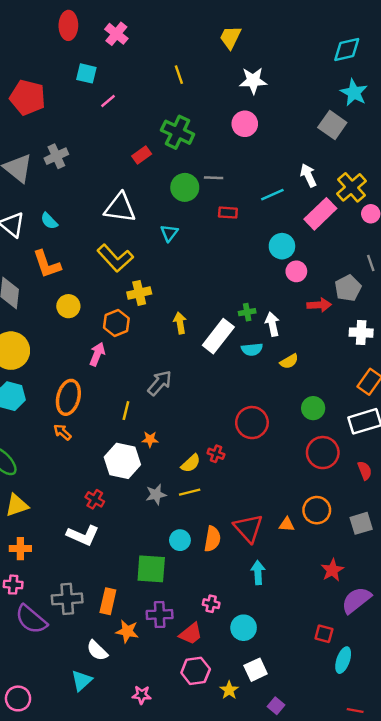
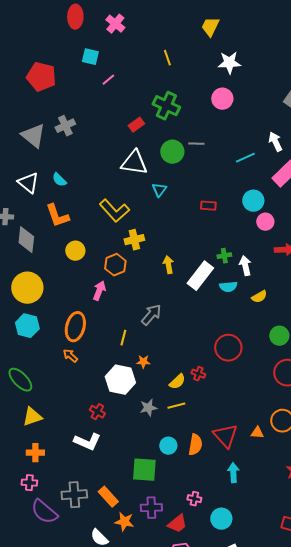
white triangle: (120, 208) -> (134, 163), moved
red rectangle: (228, 213) -> (208, 206), moved
orange rectangle: (108, 601) -> (108, 497), turned -55

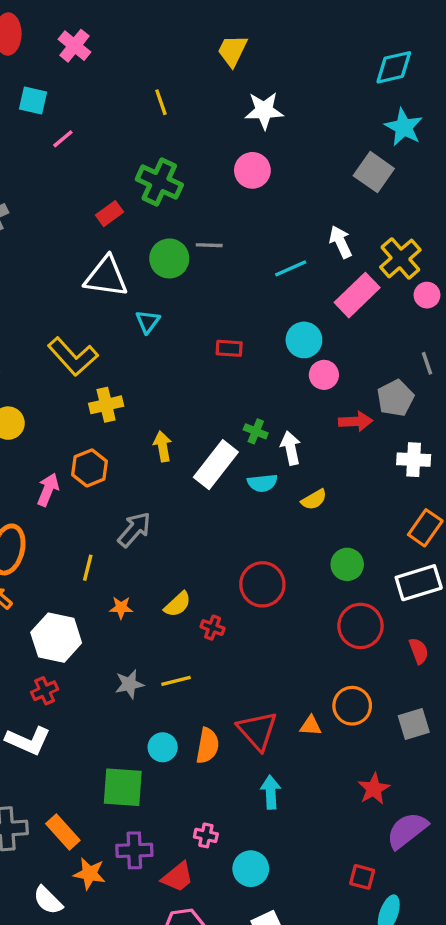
green cross: (224, 256) -> (256, 431), turned 32
orange hexagon: (115, 265) -> (89, 468), moved
white hexagon: (120, 380) -> (56, 638), moved
yellow semicircle: (177, 382) -> (178, 604), moved
red cross: (97, 412) -> (45, 691), turned 35

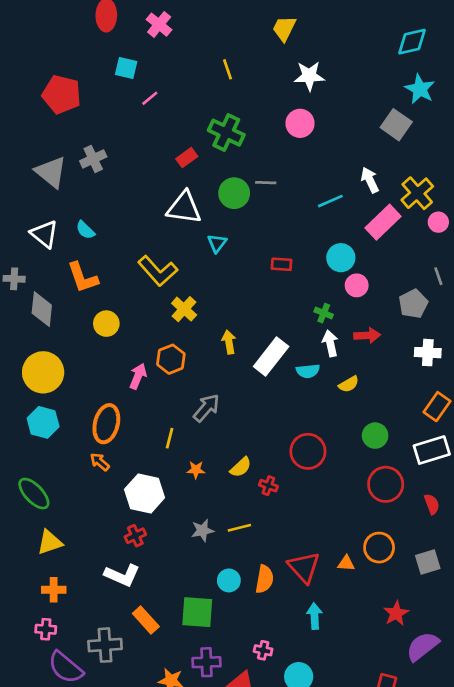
yellow cross: (106, 405) -> (184, 309), turned -35
red arrow: (355, 421) -> (367, 335), moved
green cross: (256, 431) -> (324, 313), moved
orange rectangle: (63, 832) -> (146, 620), moved

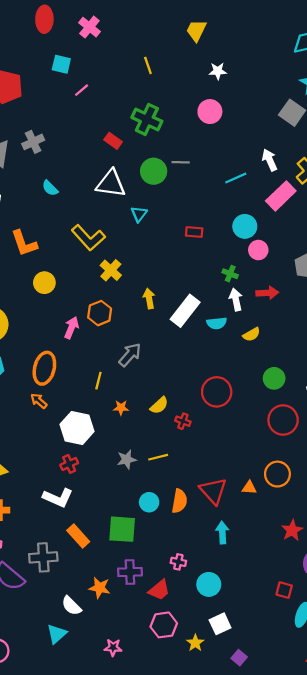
white star: (309, 76) -> (218, 71), size x0.7
red rectangle: (187, 158) -> (113, 141), turned 72
cyan semicircle: (85, 230) -> (50, 188), moved

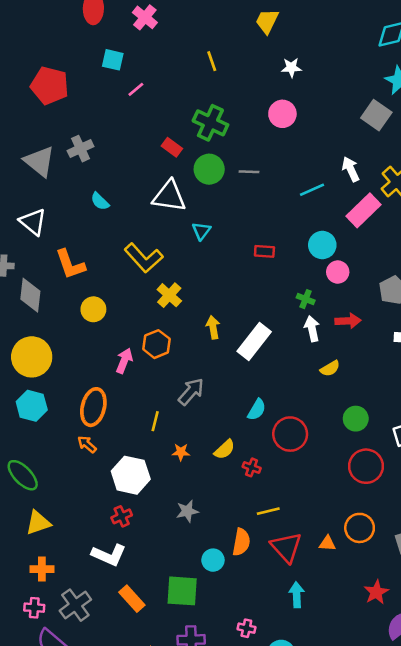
green circle: (154, 171) -> (209, 169), moved
cyan semicircle: (217, 323) -> (257, 410), moved, turned -54
yellow line: (158, 457) -> (268, 511), moved
orange semicircle: (179, 501) -> (241, 542), moved
gray cross: (43, 557) -> (75, 605), moved, turned -32

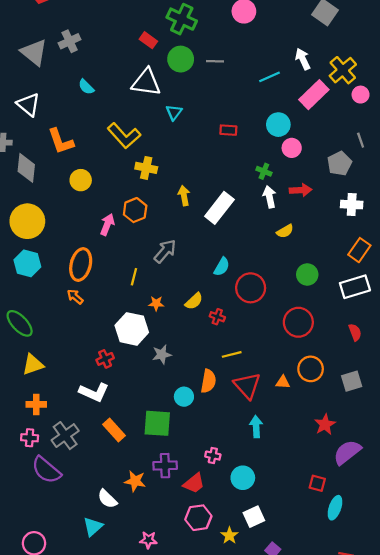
yellow cross: (169, 295) -> (146, 168), turned -30
red circle: (366, 466) -> (298, 322), moved
white hexagon: (131, 475) -> (132, 329), moved

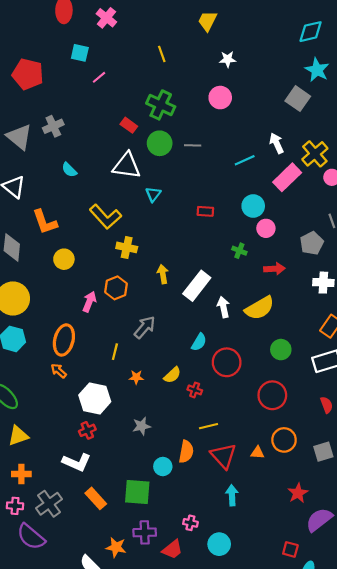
white arrow: (269, 197) -> (223, 307), moved
yellow semicircle: (285, 231) -> (260, 308), size x1.8
white hexagon: (132, 329) -> (95, 398), moved

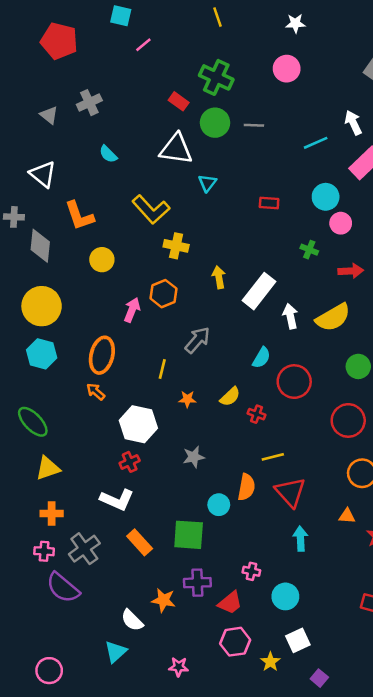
gray triangle: (19, 137) -> (49, 115), size x0.6
orange triangle: (257, 453) -> (347, 516), moved

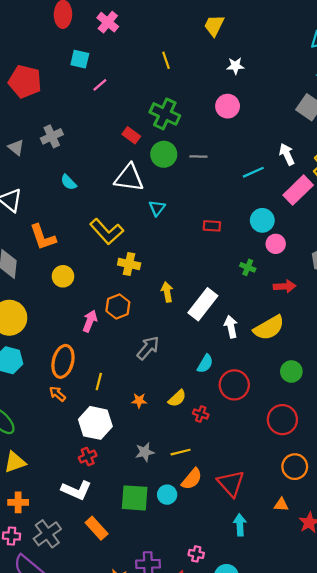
yellow line: (162, 369) -> (99, 382), moved
yellow line: (273, 457) -> (181, 452), moved
orange semicircle: (246, 487) -> (192, 479), turned 30
green square: (189, 535) -> (135, 498), moved

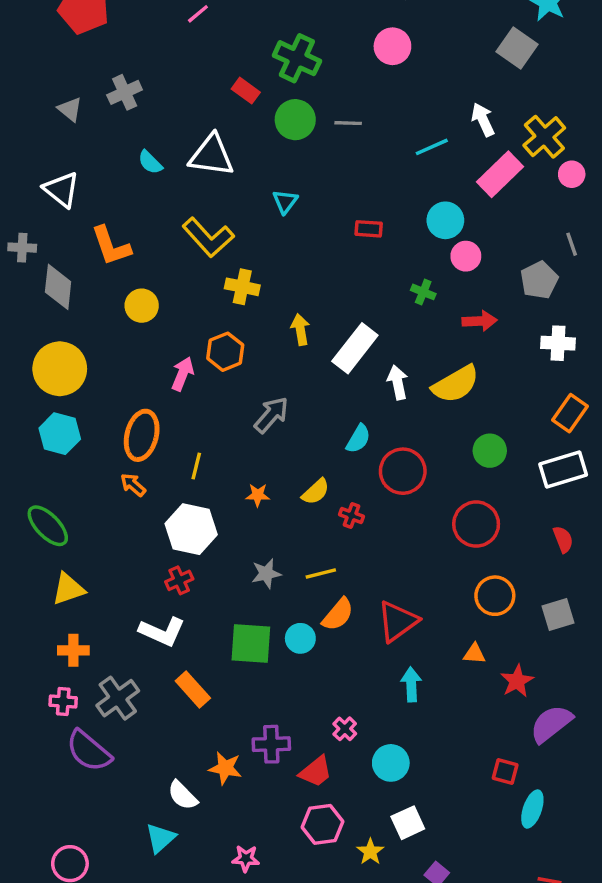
white triangle: (129, 178) -> (212, 155), moved
red triangle: (231, 483) -> (398, 621), turned 36
pink cross: (196, 554) -> (345, 729), turned 32

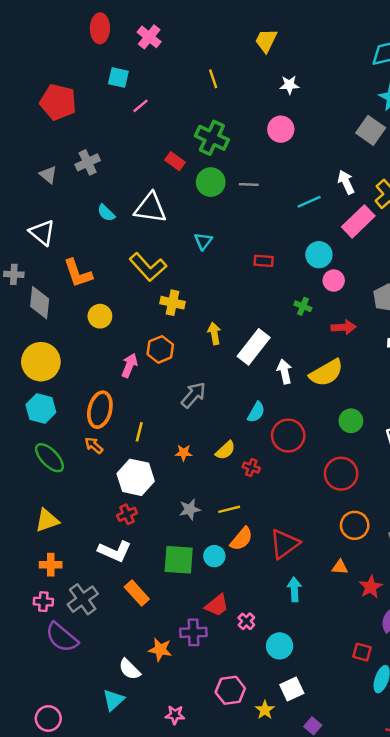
green ellipse: (48, 526) -> (49, 458), moved
red trapezoid: (316, 771) -> (217, 605), moved

